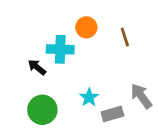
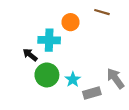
brown line: (125, 37) -> (102, 12), moved, turned -56
green circle: (42, 110) -> (47, 75), moved

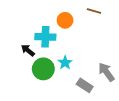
cyan star: (73, 79) -> (65, 63), moved
gray rectangle: (92, 93) -> (85, 85), turned 49

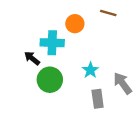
cyan star: (65, 63) -> (90, 70), moved
gray rectangle: (85, 85) -> (98, 99), turned 49

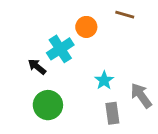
cyan cross: (52, 43) -> (60, 49), turned -35
green circle: (50, 80) -> (48, 105), moved

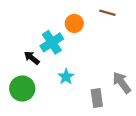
cyan star: (104, 80) -> (66, 77), moved
green circle: (48, 105) -> (22, 89), moved

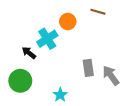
cyan star: (66, 77) -> (60, 95), moved
gray rectangle: (97, 98) -> (88, 68), moved

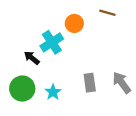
gray rectangle: (88, 68) -> (90, 83), moved
cyan star: (60, 95) -> (53, 92), moved

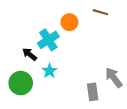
gray rectangle: (90, 83) -> (93, 92), moved
cyan star: (53, 92) -> (49, 71), moved

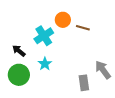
brown line: (100, 12) -> (83, 28), moved
black arrow: (30, 54) -> (19, 51), moved

